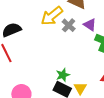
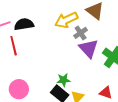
purple triangle: (90, 25) -> (89, 48), moved, size x1.5

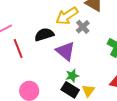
black semicircle: (24, 24) -> (44, 35), moved
purple triangle: (89, 48) -> (65, 51), moved

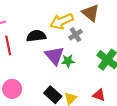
green star: (72, 76) -> (68, 61), moved

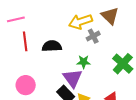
black semicircle: (36, 36) -> (52, 46), moved
purple triangle: (54, 56) -> (73, 78), moved

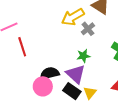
black semicircle: (52, 46) -> (50, 73), moved
pink circle: (26, 85) -> (43, 86), moved

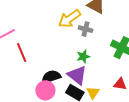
gray cross: (88, 29) -> (86, 29), turned -32

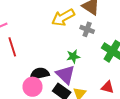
gray cross: (86, 29) -> (87, 29), moved

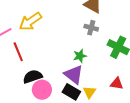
yellow arrow: (63, 18) -> (30, 21), moved
black semicircle: (39, 74) -> (33, 77), moved

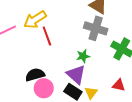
gray cross: (91, 28) -> (96, 28), size x1.6
red line: (18, 52) -> (47, 36), moved

